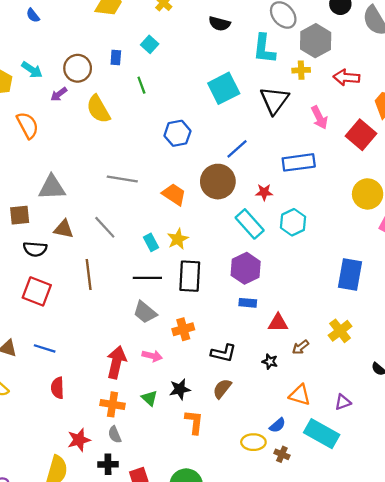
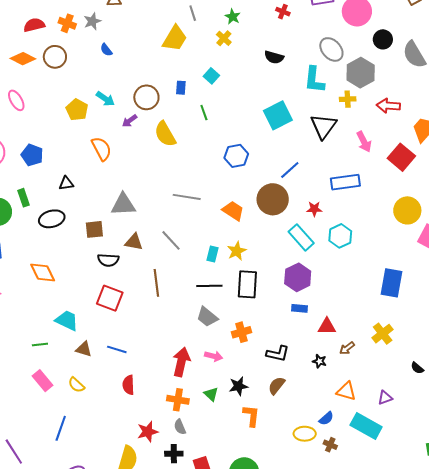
cyan rectangle: (151, 242) -> (212, 254), turned 42

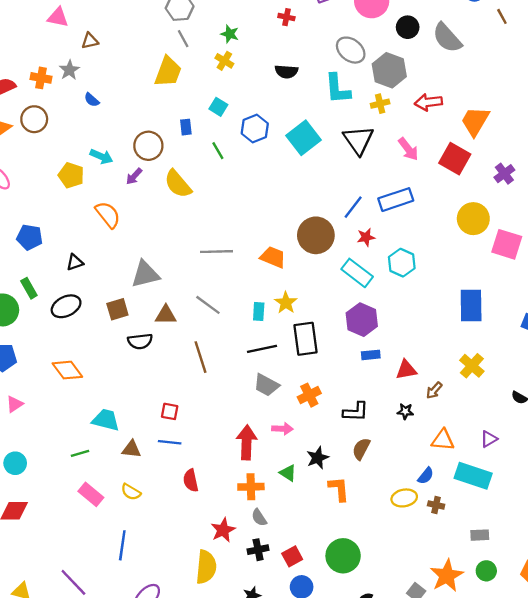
blue hexagon: (236, 156) -> (255, 128), moved
blue line: (290, 170) -> (353, 207), moved
red square: (110, 298) -> (170, 411), moved, size x0.6

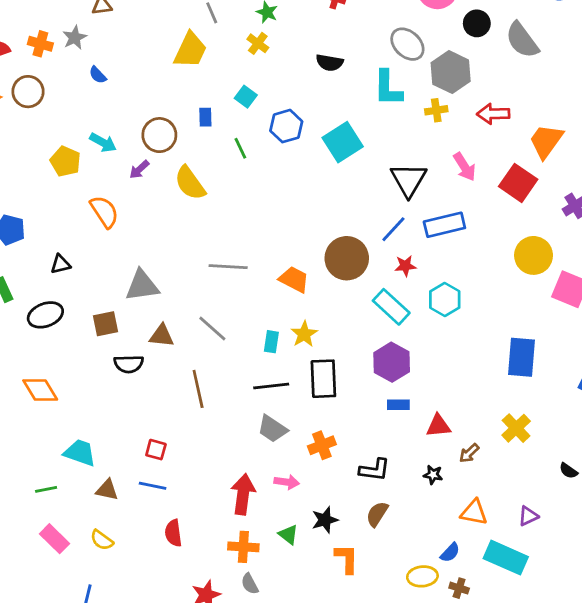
black triangle: (358, 140) -> (409, 180), moved

